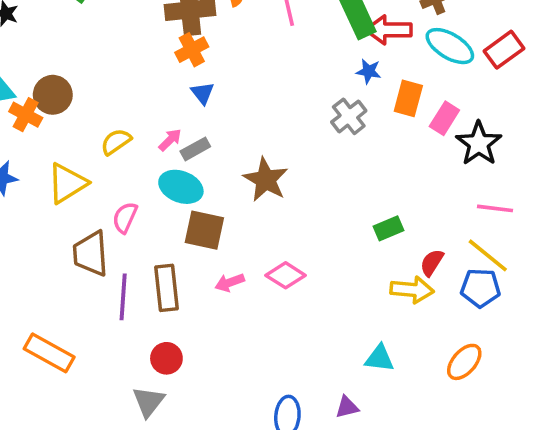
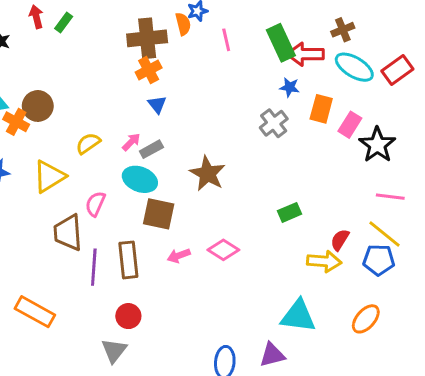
green rectangle: (388, 228) -> (290, 212), moved
cyan triangle: (379, 358) -> (298, 316), size x1.5
purple triangle: (347, 407) -> (272, 355), size x1.4

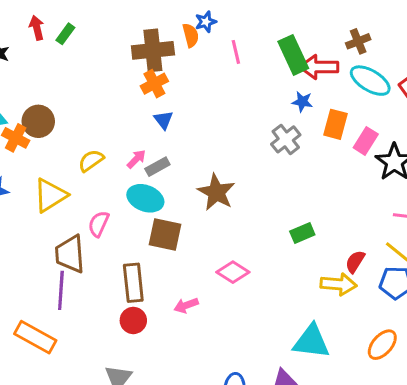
pink arrow: (179, 256) -> (186, 305), moved
purple line: (94, 267) -> (61, 290), moved
red circle: (128, 316) -> (133, 320), moved

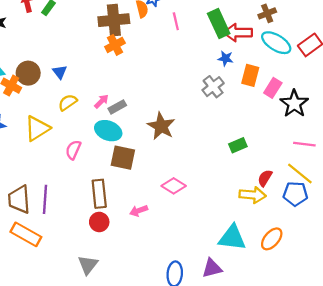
blue triangle: (163, 120) -> (60, 72), moved
green rectangle: (302, 233) -> (238, 145), moved
brown trapezoid: (70, 254) -> (19, 199), moved
orange ellipse: (382, 345) -> (272, 239), moved

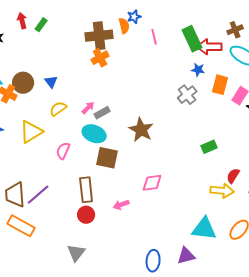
pink diamond: (174, 186) -> (152, 183), turned -40
purple line: (45, 199) -> (38, 195), turned 45

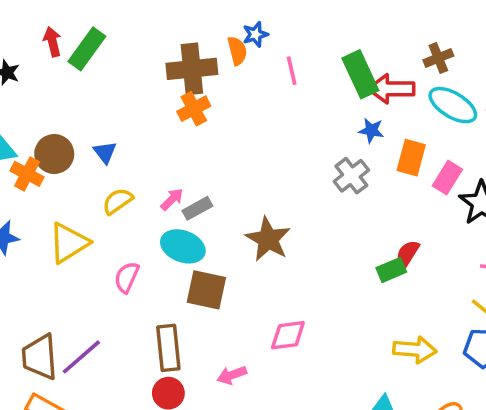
green rectangle: (41, 25) -> (87, 49), size x1.6
red semicircle: (233, 176) -> (408, 254), moved

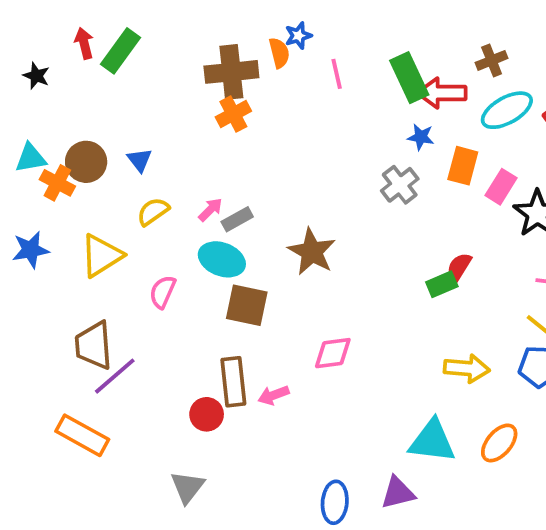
cyan ellipse: (453, 105) -> (507, 110), turned -60
brown rectangle: (168, 348) -> (233, 382), moved
brown trapezoid: (40, 357) -> (94, 345), moved

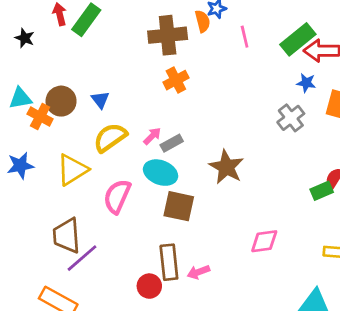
green rectangle: (409, 78) -> (298, 39), turned 76
orange cross: (233, 114) -> (176, 80), moved
yellow semicircle: (153, 212) -> (110, 138), size x1.4
pink semicircle: (163, 292) -> (117, 196), size x1.4
pink diamond: (333, 353) -> (264, 241), moved

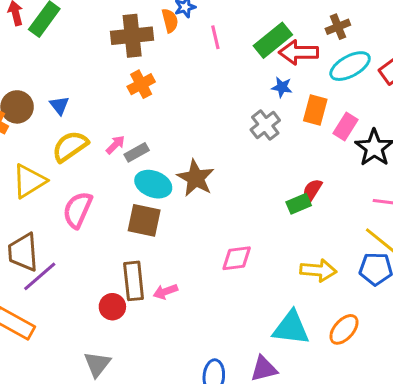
cyan ellipse: (161, 173) -> (153, 184), moved

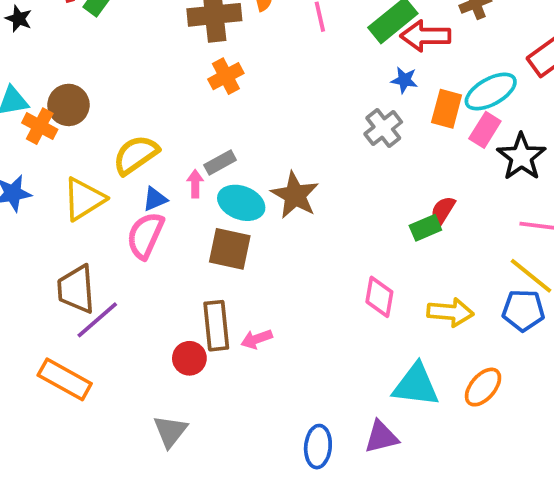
cyan ellipse: (350, 66) -> (491, 92), moved
blue triangle: (59, 105) -> (155, 199), moved, turned 45
pink arrow: (115, 145) -> (195, 184), moved, turned -45
pink diamond: (237, 258) -> (379, 297), moved, turned -72

